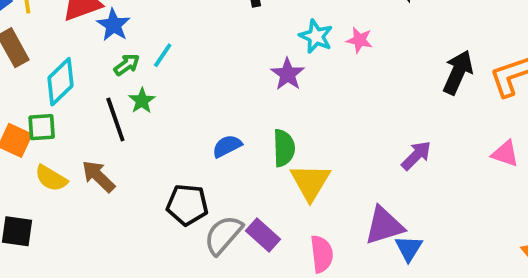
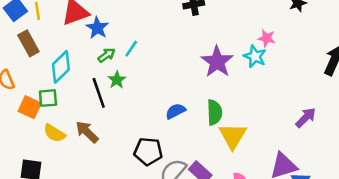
cyan star: (316, 36) -> (255, 56), moved
purple star: (288, 74) -> (217, 62), size x1.4

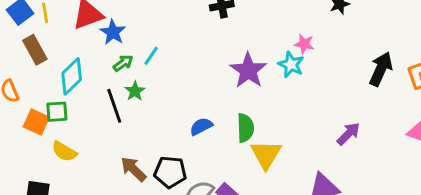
brown arrow: (87, 132) -> (133, 169), moved

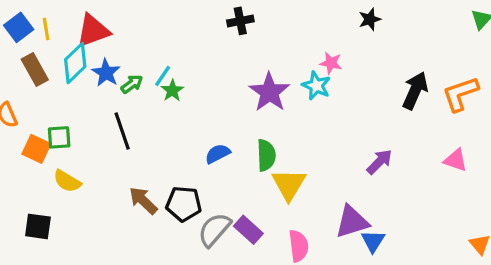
blue star: (113, 32) -> (106, 73), moved
cyan diamond: (72, 76) -> (75, 63), moved
green star: (135, 91) -> (172, 91), moved

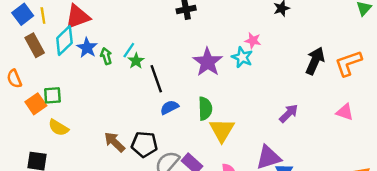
green arrow: (132, 84) -> (106, 56), turned -70
black line: (122, 131) -> (156, 79), moved
orange square: (36, 149) -> (36, 104), turned 30

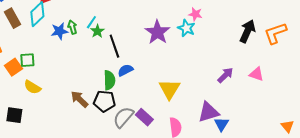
blue star: (87, 48) -> (59, 31), moved, turned 30
green semicircle: (205, 109) -> (109, 80), moved
pink triangle: (345, 112) -> (256, 74), moved

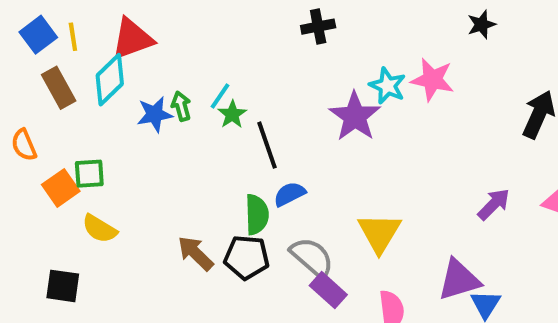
pink star: (195, 14) -> (432, 80), size x1.5
cyan star: (186, 28) -> (388, 86), moved
gray semicircle: (123, 117) -> (312, 257), moved, turned 90

